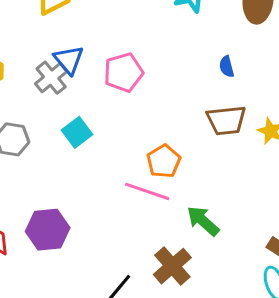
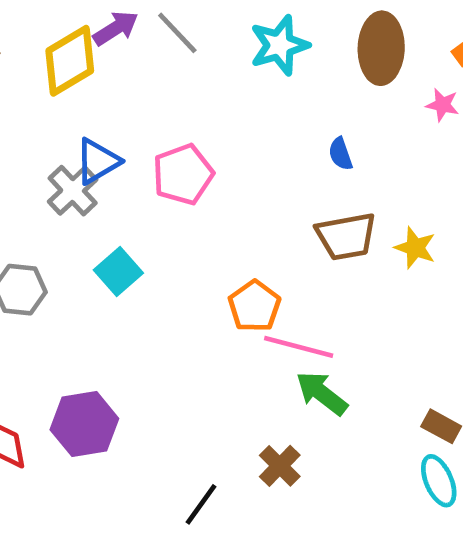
blue triangle: (69, 60) -> (97, 161), turned 44
pink line: (147, 191) -> (299, 347), moved
brown cross: (172, 266) -> (280, 466), size x0.7

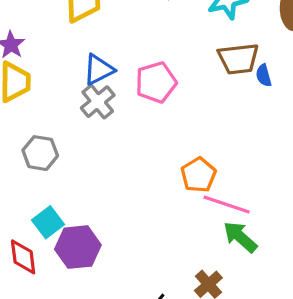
gray cross: (73, 191) -> (98, 102), moved
brown trapezoid: (346, 236) -> (238, 59), moved
cyan square: (118, 271) -> (48, 222), moved

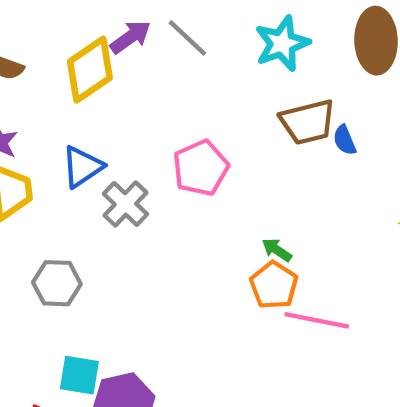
blue triangle: (99, 70) -> (82, 167), moved
cyan square: (48, 222) -> (79, 375), turned -36
green arrow: (240, 237) -> (277, 250), moved, size x0.6

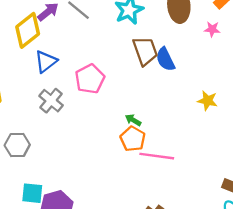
brown trapezoid: (308, 122) -> (145, 51), turned -92
blue semicircle: (345, 140) -> (165, 59), size x1.5
blue triangle: (82, 167) -> (46, 61), moved

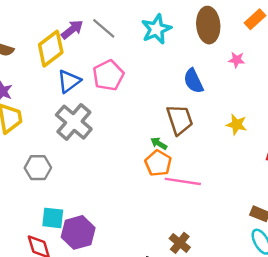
pink star: (212, 29) -> (237, 60), moved
brown trapezoid: (145, 51) -> (180, 120), moved
pink pentagon: (90, 79) -> (108, 75), moved
gray cross: (51, 101) -> (74, 122), size x1.4

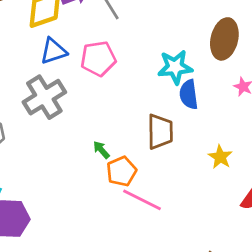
cyan star: (156, 29) -> (175, 67), moved
green arrow: (159, 143) -> (101, 150), moved

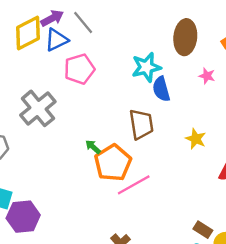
blue triangle: (53, 51) -> (56, 40), moved
orange pentagon: (121, 171) -> (113, 163), size x1.4
pink line: (142, 200) -> (134, 185), turned -48

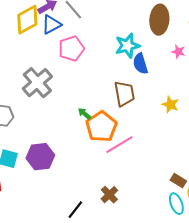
purple hexagon: (23, 217) -> (40, 157), moved

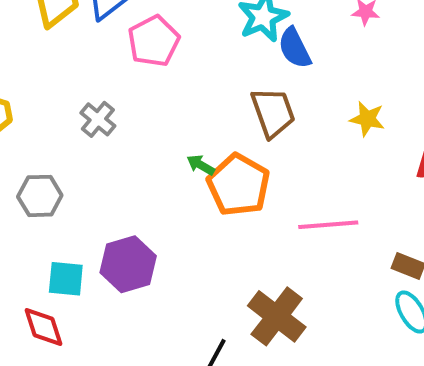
gray cross: (37, 83) -> (98, 119), size x0.6
pink line: (119, 145) -> (328, 225), moved, turned 36
brown cross: (109, 195) -> (277, 316), size x1.6

